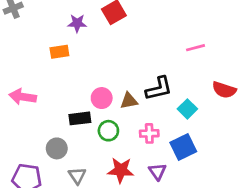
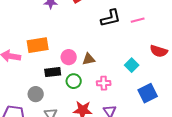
orange rectangle: (59, 52) -> (38, 45), moved, size x1.5
black L-shape: (159, 89) -> (111, 18), moved
blue square: (183, 147) -> (148, 93), moved

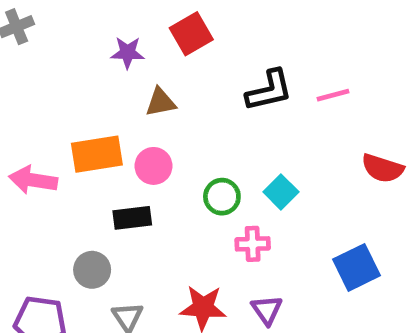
pink circle: (69, 57) -> (153, 166), moved
brown triangle: (89, 59) -> (161, 102), moved
cyan square: (132, 65) -> (281, 192), moved
green circle: (74, 81) -> (222, 197), moved

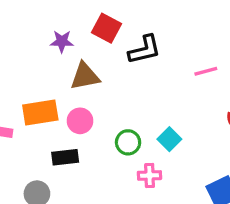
red square: (191, 34) -> (106, 28), turned -32
black L-shape: (269, 90) -> (145, 50), moved
brown triangle: (161, 102) -> (85, 76), size x1.4

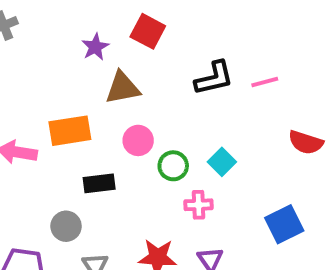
purple star: (62, 41) -> (95, 47), turned -30
black L-shape: (145, 50) -> (214, 78), moved
pink circle: (80, 121) -> (138, 140), moved

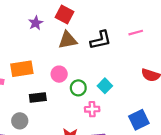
pink line: (265, 82) -> (136, 33), moved
brown triangle: (123, 88) -> (68, 40), moved

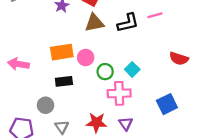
pink line: (136, 33) -> (155, 15), moved
orange rectangle: (22, 69) -> (62, 52), moved
pink cross: (92, 109) -> (119, 93), size x1.5

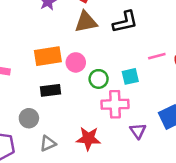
pink line: (155, 15) -> (157, 56), moved
cyan square: (132, 69) -> (130, 76), turned 32
purple triangle: (126, 124) -> (138, 131), moved
gray triangle: (62, 127) -> (48, 144), turned 40

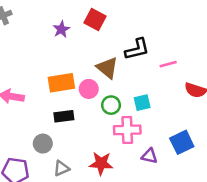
brown triangle: (86, 22) -> (107, 68), moved, turned 50
pink line: (157, 56) -> (168, 64), moved
purple triangle: (138, 131) -> (150, 156), turned -42

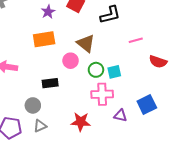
black L-shape: (137, 49) -> (110, 15), moved
orange rectangle: (61, 83) -> (44, 39), moved
green circle: (111, 105) -> (96, 70), moved
gray triangle: (61, 168) -> (40, 126), moved

